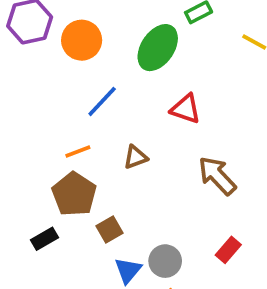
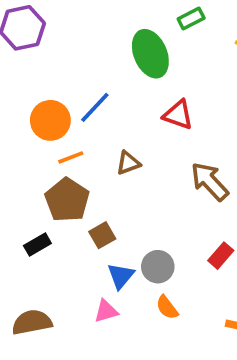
orange circle: (82, 40) -> (50, 120), moved
green ellipse: (158, 48) -> (150, 54), turned -57

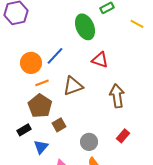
brown triangle: (128, 163) -> (73, 86), size x1.5
brown arrow: (210, 181) -> (117, 96), turned 35
blue triangle: (121, 276) -> (41, 147), moved

